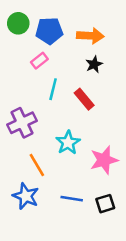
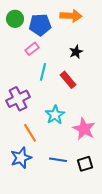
orange arrow: (90, 36) -> (71, 16), moved
pink star: (104, 160) -> (84, 129), turned -30
blue star: (26, 196) -> (21, 158), turned 30

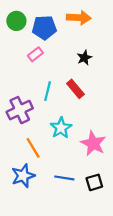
cyan line: (43, 72) -> (48, 91), moved

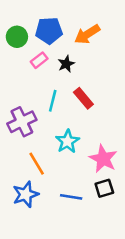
orange arrow: (79, 18) -> (87, 34), moved, turned 145
green circle: (16, 21) -> (17, 37), moved
black star: (84, 58) -> (66, 64), moved
black square: (94, 182) -> (104, 188), moved

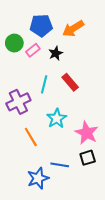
green circle: (17, 37) -> (14, 43), moved
blue star: (26, 194) -> (38, 178), moved

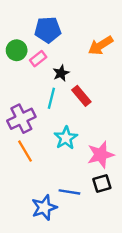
orange arrow: (73, 29) -> (101, 45), moved
black star: (56, 53) -> (61, 73), moved
pink star: (87, 133) -> (101, 155), turned 30
orange line: (31, 137) -> (25, 151), moved

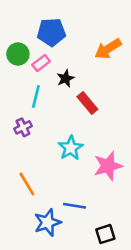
cyan line: (51, 98) -> (36, 96), moved
purple cross: (21, 119) -> (23, 127), size x0.6
orange line: (25, 151) -> (27, 184), moved
black square: (102, 184) -> (105, 234), moved

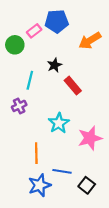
blue pentagon: (51, 32) -> (57, 21), moved
pink rectangle: (41, 63) -> (34, 31), moved
orange line: (27, 184) -> (36, 153), moved, turned 30
black square: (105, 234) -> (87, 185), moved, turned -35

